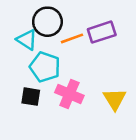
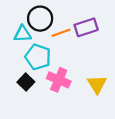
cyan triangle: (27, 40) -> (23, 34), turned -36
black square: (31, 97) -> (26, 82), turned 35

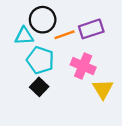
pink cross: (59, 80) -> (83, 66), moved
black square: (26, 82) -> (39, 87), moved

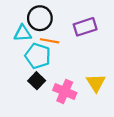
orange line: (65, 35) -> (50, 41), moved, turned 30
pink cross: (83, 66) -> (65, 91), moved

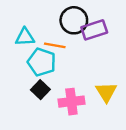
black circle: (40, 18) -> (74, 20), moved
pink cross: (65, 91) -> (71, 102), turned -30

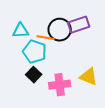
black circle: (74, 20) -> (60, 30), moved
yellow triangle: (106, 92) -> (89, 77), turned -36

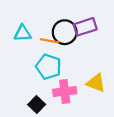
cyan pentagon: (35, 52) -> (48, 67), moved
black square: (34, 75) -> (37, 104), moved

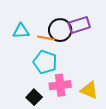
yellow triangle: (96, 83) -> (89, 90), moved

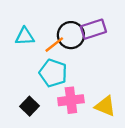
orange line: (46, 38) -> (54, 45), turned -48
black square: (34, 97) -> (29, 106), moved

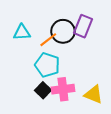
purple rectangle: (93, 29) -> (83, 26), turned -50
black square: (29, 106) -> (43, 90), moved

